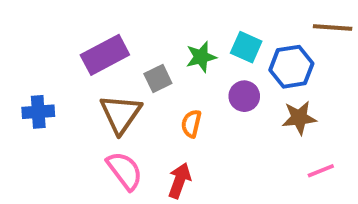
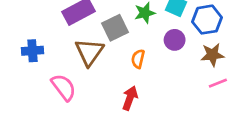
gray square: (158, 78) -> (115, 28), size x1.4
pink semicircle: (125, 171) -> (64, 87), moved
pink line: (321, 171) -> (218, 83), moved

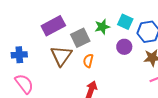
orange semicircle: (138, 59) -> (88, 61), moved
pink semicircle: (64, 87) -> (24, 84), moved

